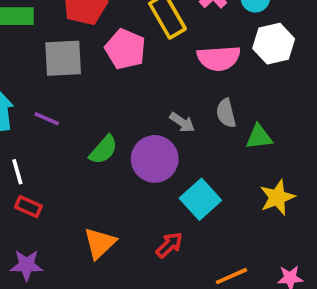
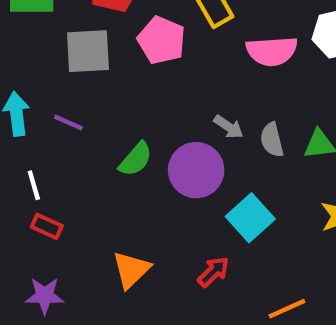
gray semicircle: (226, 113) -> (272, 140), moved

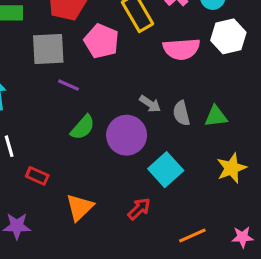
purple line: (68, 123) -> (69, 85), moved
red rectangle: (47, 226) -> (37, 176), moved

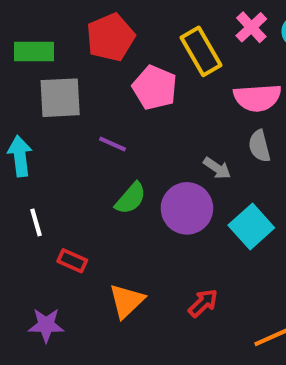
gray square: (48, 49) -> (60, 98), moved
gray semicircle: (181, 113) -> (259, 146), moved
cyan square: (166, 170) -> (251, 226), moved

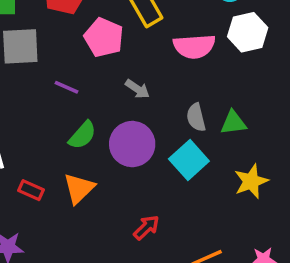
gray semicircle: (259, 146) -> (196, 117), moved
gray arrow: (217, 168) -> (137, 89), moved
orange triangle: (127, 301) -> (79, 188), moved

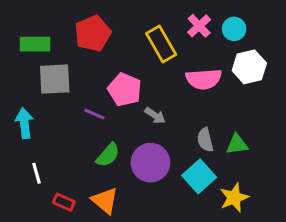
pink pentagon: (104, 38) -> (125, 90), moved
yellow star: (251, 181) -> (234, 198), moved
orange triangle: (79, 188) -> (105, 201), turned -36

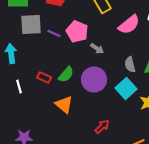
pink semicircle: (204, 79) -> (129, 24), turned -35
purple line: (94, 114) -> (54, 34), moved
red rectangle: (64, 202) -> (44, 78), moved

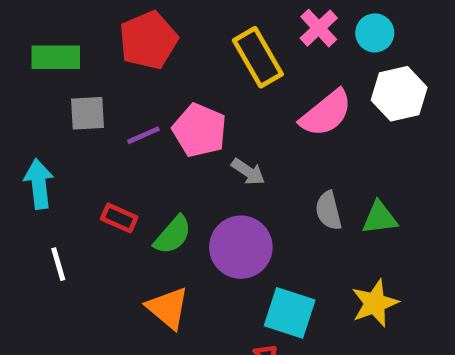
gray square: (31, 24) -> (87, 113), size x0.7
purple line: (54, 34) -> (143, 135), turned -48
red rectangle: (44, 78) -> (119, 218), moved
cyan square: (126, 88) -> (290, 313), moved, turned -30

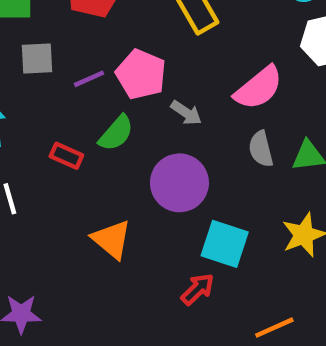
pink semicircle: (326, 113) -> (259, 88), moved
green semicircle: (173, 235) -> (116, 133), moved

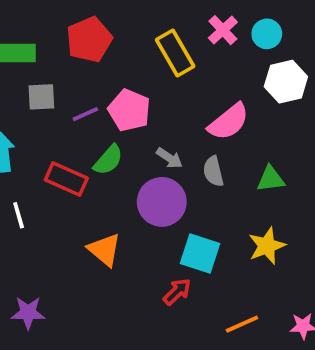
gray arrow: (186, 113) -> (169, 158), moved
gray semicircle: (261, 149) -> (213, 171), moved
red rectangle: (66, 156) -> (66, 179), size x1.5

